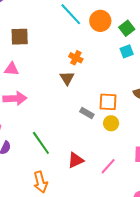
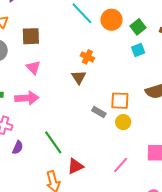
pink triangle: (12, 69) -> (33, 67), moved, turned 42
red triangle: (76, 160) -> (75, 166), moved

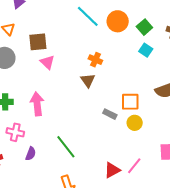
cyan square: (138, 50) -> (146, 50), turned -32
pink triangle: (33, 67) -> (47, 62), moved
pink arrow: (27, 98) -> (37, 104), turned -90
red triangle: (75, 166) -> (112, 170), moved

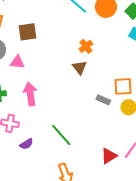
orange cross: (95, 60) -> (86, 46), turned 32
pink triangle: (47, 62) -> (17, 62), moved, turned -35
purple semicircle: (31, 154) -> (26, 144), turned 40

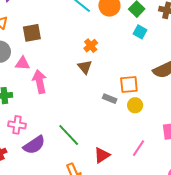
pink arrow: (30, 94) -> (40, 82), moved
purple semicircle: (26, 144) -> (34, 145), size x1.6
red triangle: (109, 156) -> (102, 155), moved

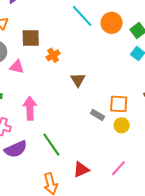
orange cross: (91, 46) -> (53, 55), moved
pink arrow: (40, 82) -> (30, 108), moved

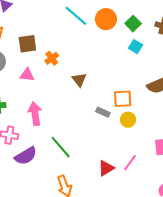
pink triangle: (17, 67) -> (27, 75), moved
red triangle: (81, 170) -> (106, 168), moved

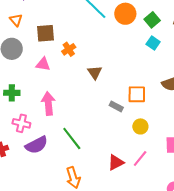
yellow circle: (128, 120) -> (140, 126), moved

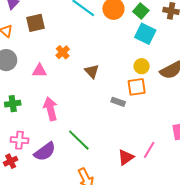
brown square: (45, 33) -> (36, 23), moved
cyan square: (153, 43) -> (145, 34), size x1.5
pink cross: (21, 123) -> (19, 140), moved
yellow circle: (140, 126) -> (142, 66), moved

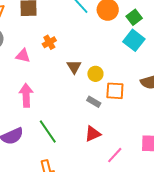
yellow circle: (142, 66) -> (95, 74), moved
red triangle: (126, 157) -> (93, 134), moved

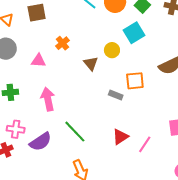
cyan square: (134, 40) -> (134, 33), moved, turned 30
yellow circle: (95, 74) -> (112, 50), moved
red triangle: (93, 134) -> (120, 137), moved

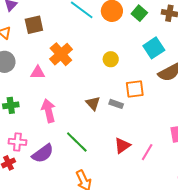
cyan square: (134, 33) -> (154, 48), moved
orange cross: (62, 43) -> (61, 54), size x1.6
brown triangle: (91, 63) -> (93, 103), moved

